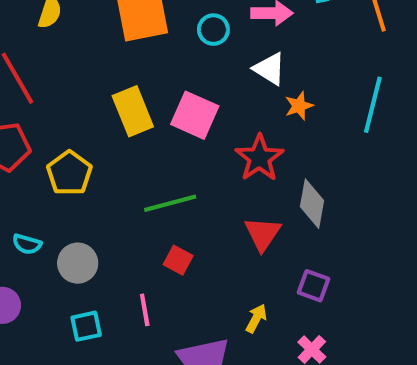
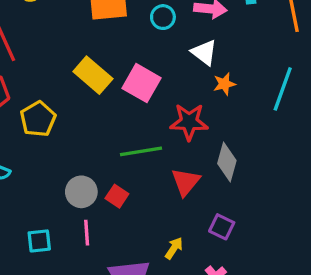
yellow rectangle: (133, 111) -> (93, 75), turned -33
red star: (259, 158) -> (189, 122), turned 30
green line: (170, 203) -> (141, 151), moved
gray circle: (78, 263) -> (81, 192), moved

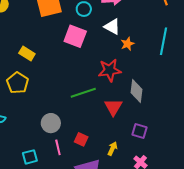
yellow rectangle: (93, 75) -> (27, 54), moved, size x0.7
pink square: (141, 83) -> (75, 36), moved
red square: (117, 196) -> (81, 139), moved

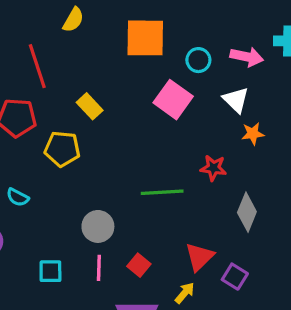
red star: (110, 70) -> (213, 168), size x0.7
yellow pentagon: (18, 83) -> (62, 149), turned 30
red triangle: (113, 107) -> (200, 257), moved

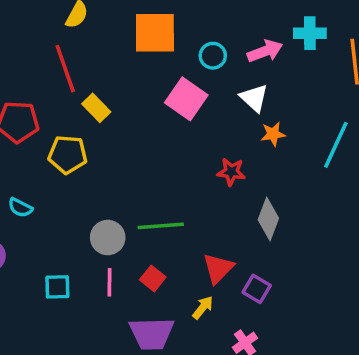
pink arrow: (247, 57) -> (265, 51), turned -32
red line: (37, 66) -> (65, 69), moved
green line: (162, 192) -> (161, 226), moved

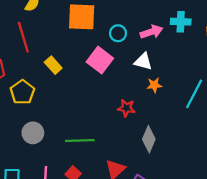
white triangle: (254, 98) -> (143, 61), turned -30
yellow rectangle: (96, 108) -> (53, 65), moved
yellow pentagon: (68, 154) -> (22, 92), turned 30
gray circle: (108, 238) -> (33, 133), moved

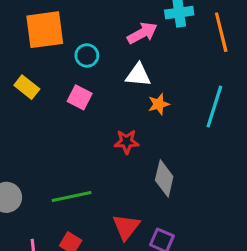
cyan circle: (118, 33) -> (87, 55), moved
pink square: (100, 60) -> (80, 97), moved, size x0.7
yellow rectangle: (53, 65) -> (27, 87), moved

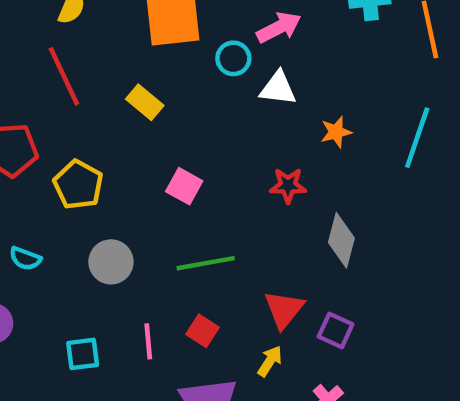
pink arrow: (142, 33) -> (279, 27), moved
white triangle: (138, 75) -> (278, 88), moved
pink square: (80, 97) -> (184, 186), moved

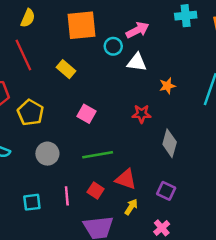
red triangle: (284, 309) -> (126, 179), moved, turned -50

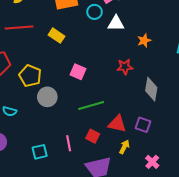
red line: (23, 55) -> (19, 27), turned -64
gray circle: (47, 154) -> (47, 97), moved
purple square: (166, 191) -> (143, 125), moved

